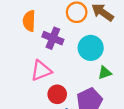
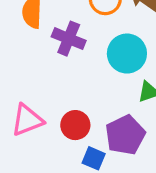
pink triangle: (41, 71) -> (27, 120), moved

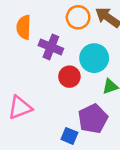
red circle: (75, 125) -> (69, 77), moved

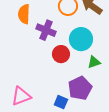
pink triangle: (20, 108) -> (21, 96), moved

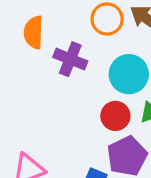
red circle: (61, 54) -> (115, 116), moved

